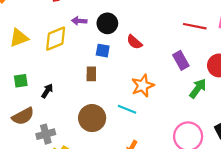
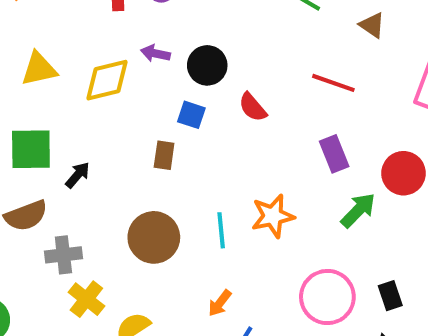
red line: (195, 26) -> (333, 83), moved
green square: (21, 81) -> (31, 149), size x1.6
orange star: (143, 86) -> (273, 216), moved
cyan line: (127, 109) -> (221, 230), turned 54

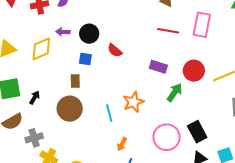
red line: (333, 83) -> (168, 31), moved
purple rectangle: (334, 154) -> (158, 67), turned -42
brown circle: (154, 237) -> (70, 109), moved
black rectangle: (390, 296) -> (197, 132), size x1.5
orange arrow: (220, 303) -> (122, 144), moved

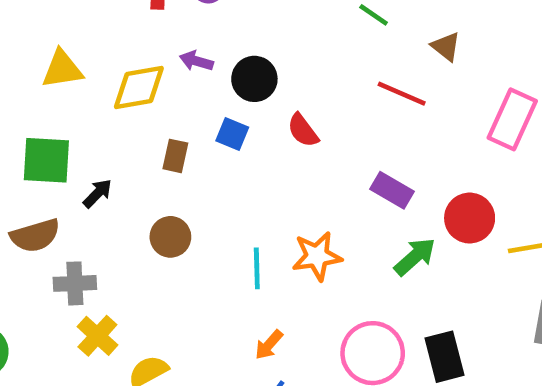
red line: (168, 31) -> (402, 94), moved
brown rectangle: (75, 81) -> (175, 156), moved
brown circle: (70, 109) -> (170, 237), size x0.7

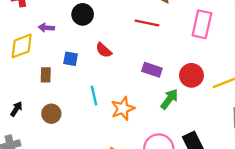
black circle: (254, 79) -> (83, 14), moved
black arrow: (97, 193) -> (16, 109), moved
cyan line: (257, 268) -> (94, 96), moved

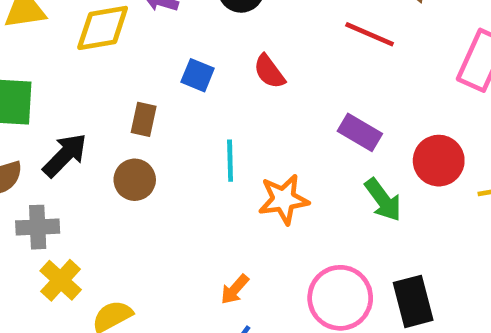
brown rectangle: (46, 75) -> (144, 119), moved
green arrow: (169, 99) -> (383, 200), turned 95
black arrow: (16, 109) -> (65, 155), size x1.5

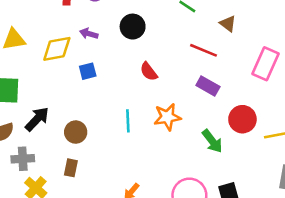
blue square: (198, 75) -> (88, 71), moved, turned -36
brown rectangle: (144, 119) -> (71, 168), moved
purple rectangle: (360, 132) -> (208, 86), moved
orange star: (284, 199) -> (167, 117), moved

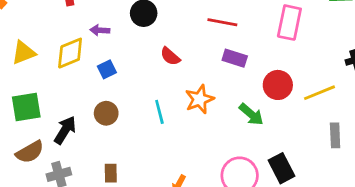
brown circle: (76, 132) -> (106, 113), moved

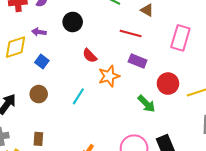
blue square: (107, 69) -> (42, 62), turned -32
orange star: (200, 99) -> (109, 76), moved
cyan line: (159, 112) -> (78, 96), turned 42

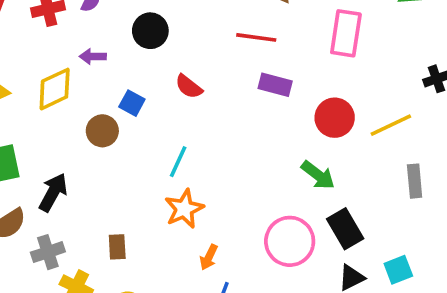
blue square: (42, 62) -> (132, 103), moved
orange star: (109, 76) -> (184, 209), moved
brown circle: (39, 94) -> (102, 131), moved
green arrow: (146, 104) -> (318, 175), moved

